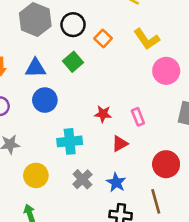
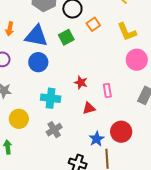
blue triangle: (35, 68) -> (36, 36), size x1.4
blue star: (116, 182) -> (97, 139), moved

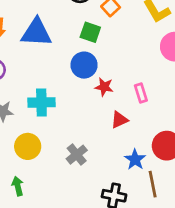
green square: (66, 37) -> (90, 32), moved, turned -35
blue circle: (38, 62) -> (84, 65), moved
cyan cross: (51, 98) -> (41, 102), moved

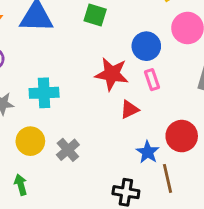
blue circle: (84, 65) -> (146, 46), moved
red star: (104, 87) -> (112, 74), size x1.6
gray cross: (77, 155) -> (68, 150), moved

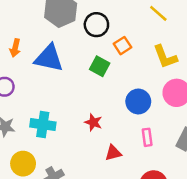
red star: (112, 74) -> (93, 122), moved, size x0.6
pink rectangle: (152, 80) -> (147, 137), moved

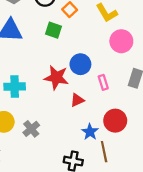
blue circle: (138, 101) -> (80, 64), moved
red star: (93, 122) -> (56, 78), size x1.6

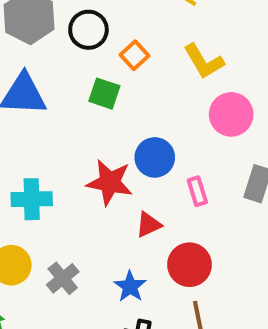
red circle: (115, 121) -> (189, 265), moved
blue star: (90, 132) -> (130, 286), moved

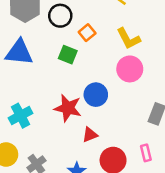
pink circle: (231, 114) -> (130, 69), moved
pink rectangle: (197, 191) -> (146, 153), moved
cyan cross: (32, 199) -> (20, 116), turned -30

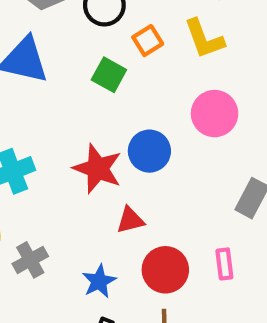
yellow L-shape: (128, 39) -> (204, 39), moved

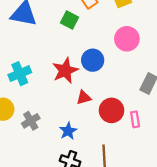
red star: (98, 169) -> (65, 71), turned 30
red circle: (165, 270) -> (111, 110), moved

